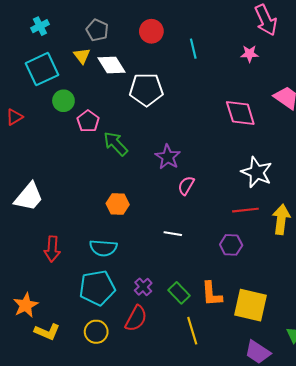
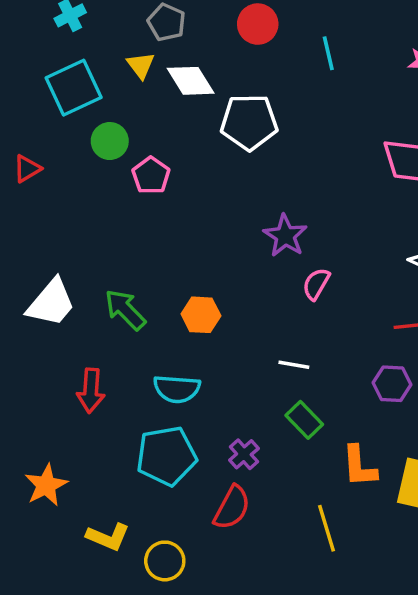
green arrow: (116, 144) -> (125, 310), moved
green rectangle: (179, 293) -> (304, 420), moved
yellow L-shape: (47, 332) -> (108, 537), moved
yellow circle: (96, 332) -> (165, 561), moved

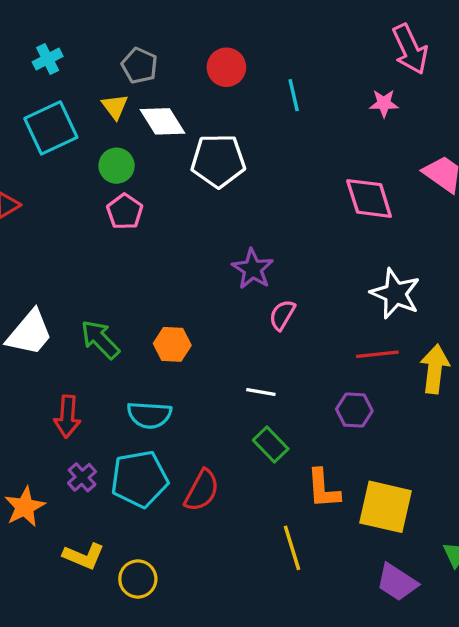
green circle: (110, 141) -> (117, 166), moved
purple cross: (244, 454) -> (82, 477), moved
red semicircle: (232, 508) -> (202, 490), moved

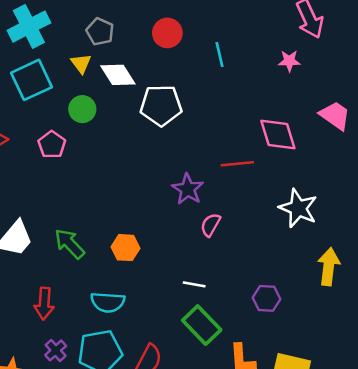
cyan cross: (48, 59) -> (29, 27), size x1.8
pink pentagon: (125, 212) -> (52, 145), moved
red line: (377, 354) -> (237, 164), moved
green rectangle: (271, 444) -> (202, 325), size x1.4

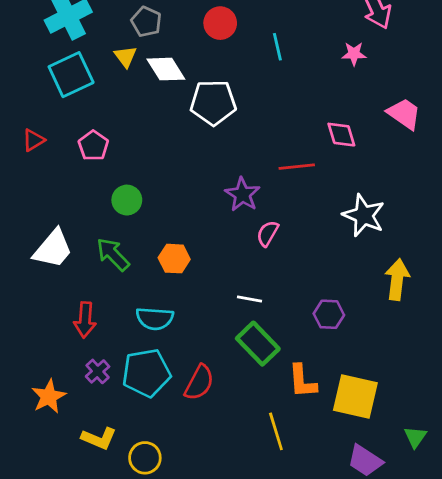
green circle: (82, 109) -> (127, 200), moved
pink diamond: (278, 135) -> (341, 135), size x0.7

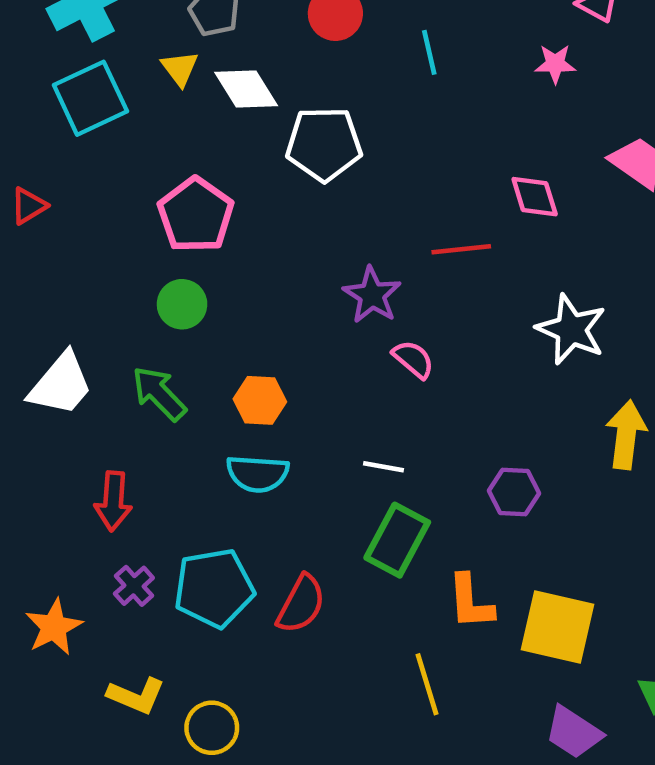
pink pentagon: (93, 146) -> (196, 215), moved, size x1.5
pink semicircle: (268, 233) -> (413, 359), turned 100
cyan semicircle: (155, 318) -> (258, 474), moved
green rectangle: (258, 344) -> (397, 540), turned 72

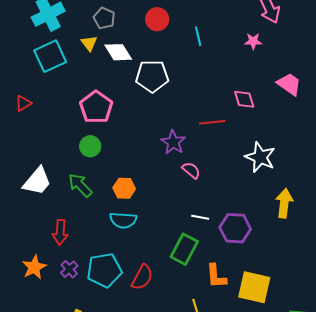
white line: (383, 467) -> (200, 217), moved
purple hexagon: (514, 492) -> (235, 228), size x1.4
orange star: (54, 627) -> (34, 267), moved

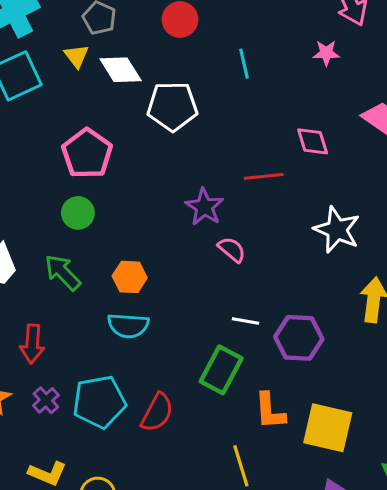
cyan line: (198, 36) -> (244, 64), moved

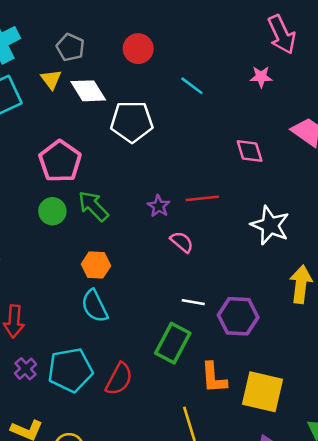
cyan line: (244, 64) -> (192, 86), turned -40
red line: (264, 176) -> (202, 198), moved
purple star: (204, 207) -> (159, 206), size x0.7
green arrow: (63, 272) -> (93, 206), moved
cyan semicircle: (128, 326) -> (95, 306), turned 60

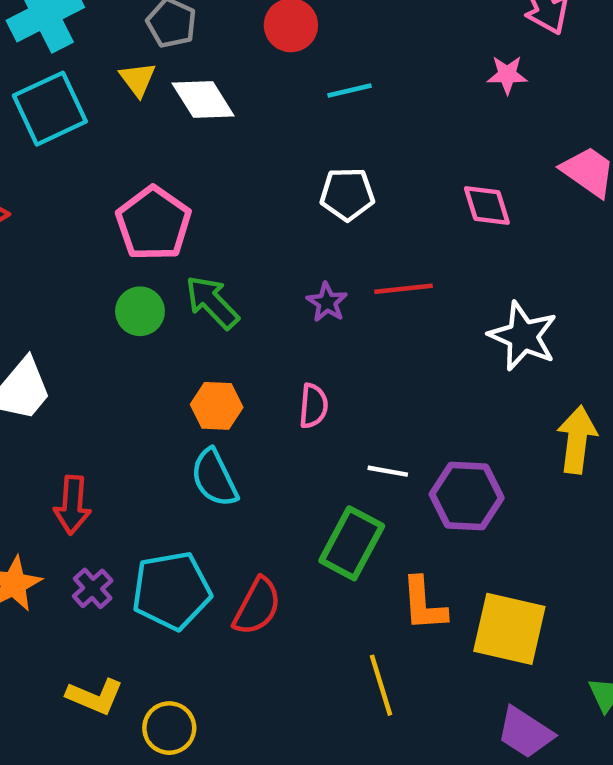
cyan line: (192, 86) -> (349, 91), moved, turned -50
white pentagon: (132, 122) -> (347, 194), moved, size x0.7
pink semicircle: (182, 242) -> (313, 406), moved, turned 55

